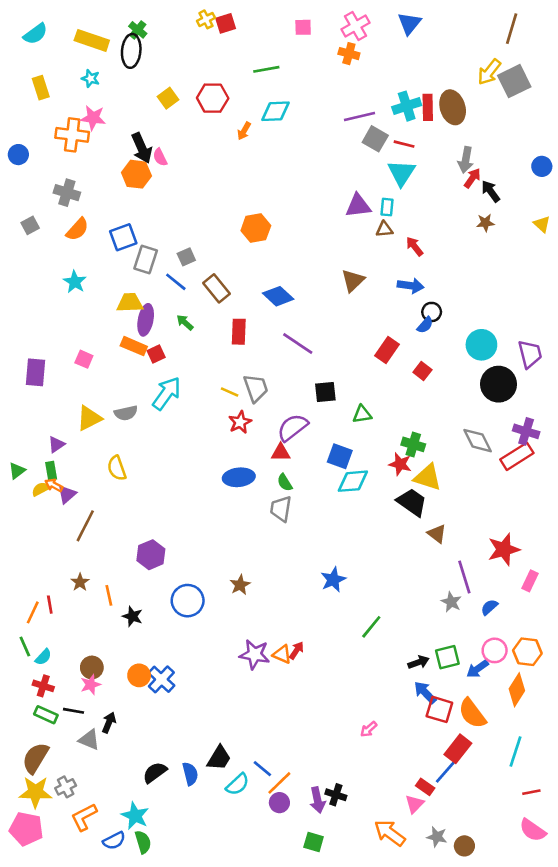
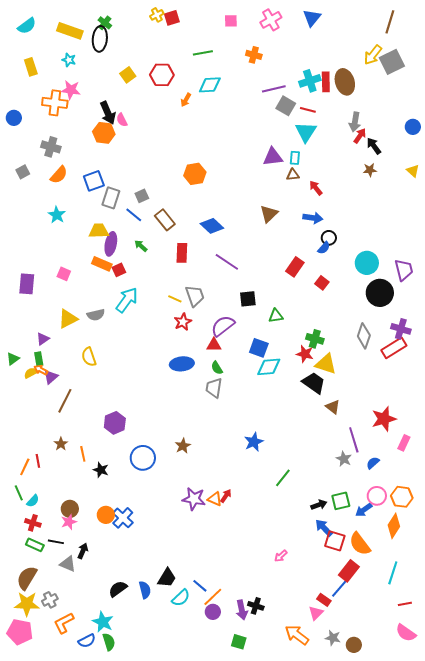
orange cross: (349, 54) -> (254, 55), moved
gray diamond: (478, 441) -> (364, 336), turned 45

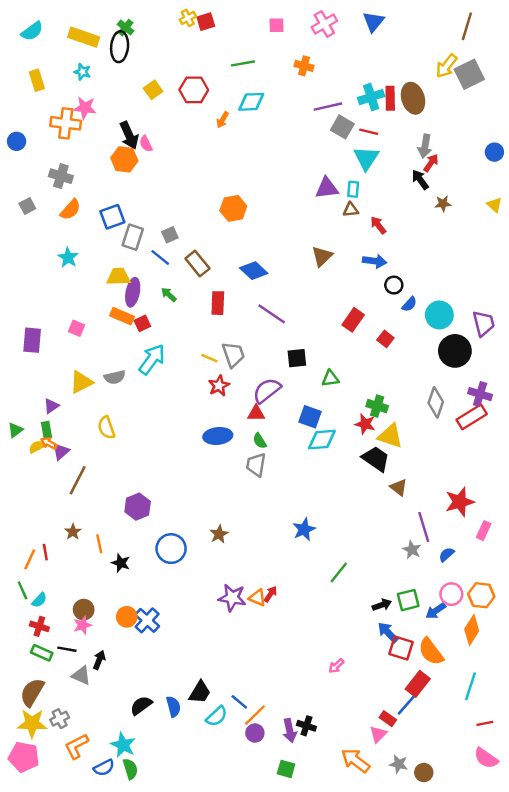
black arrow: (374, 146) -> (420, 180), moved
blue semicircle: (324, 248) -> (409, 304), moved

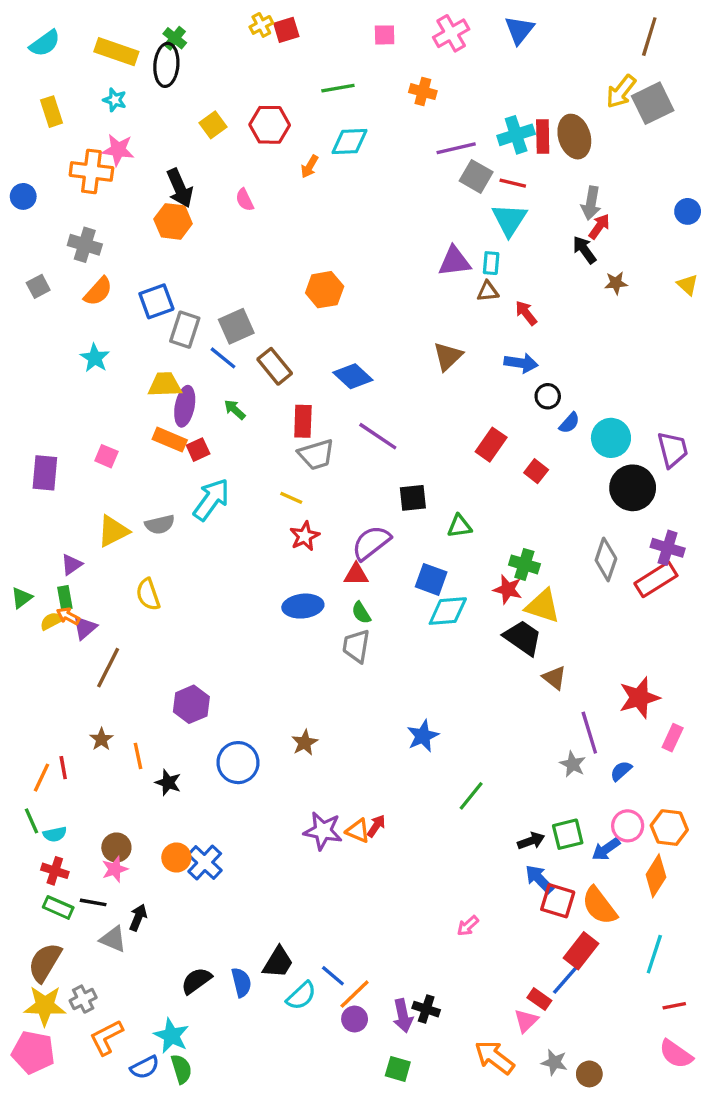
pink semicircle: (146, 144) -> (245, 200), moved
gray square: (170, 235) -> (236, 326), size x1.5
gray trapezoid: (233, 355) -> (316, 455), moved, turned 92
cyan semicircle: (39, 600) -> (55, 834), turned 35

